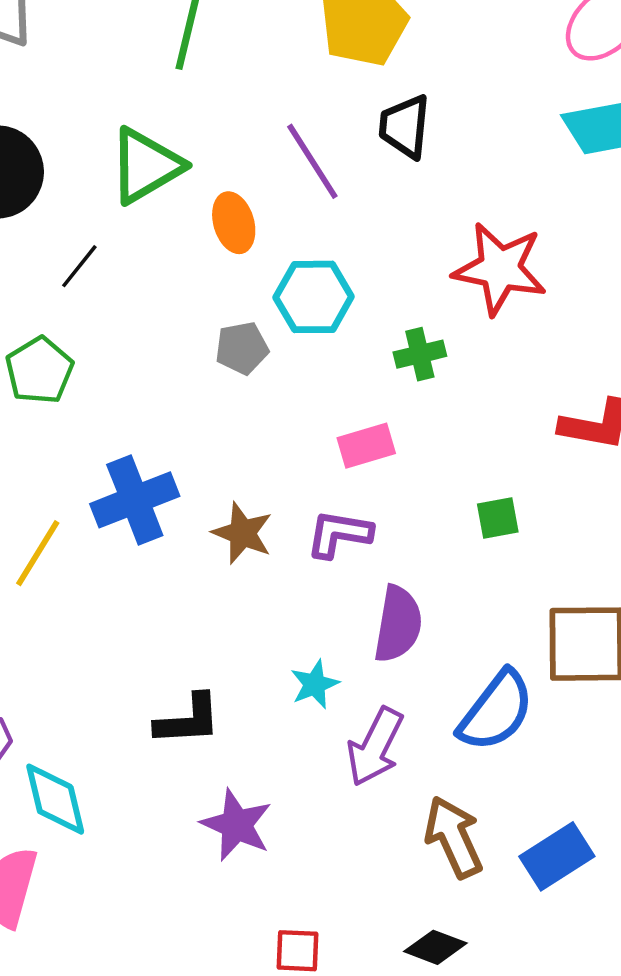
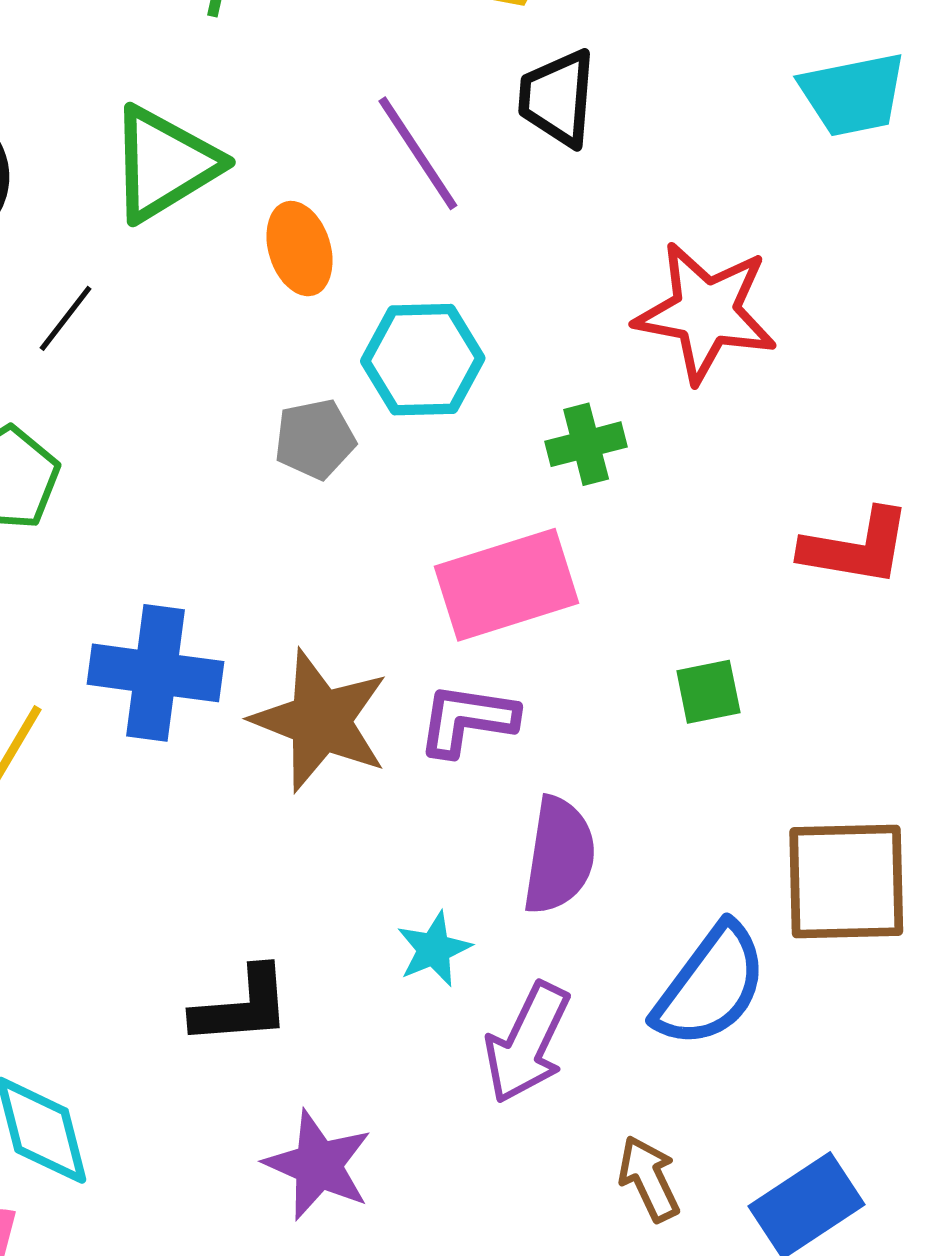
pink rectangle: (366, 446) -> (507, 585), size x1.6
blue cross: (135, 500) -> (156, 673), turned 30
brown star: (243, 533) -> (320, 721), size x1.5
brown arrow: (454, 837) -> (649, 1179), size x0.7

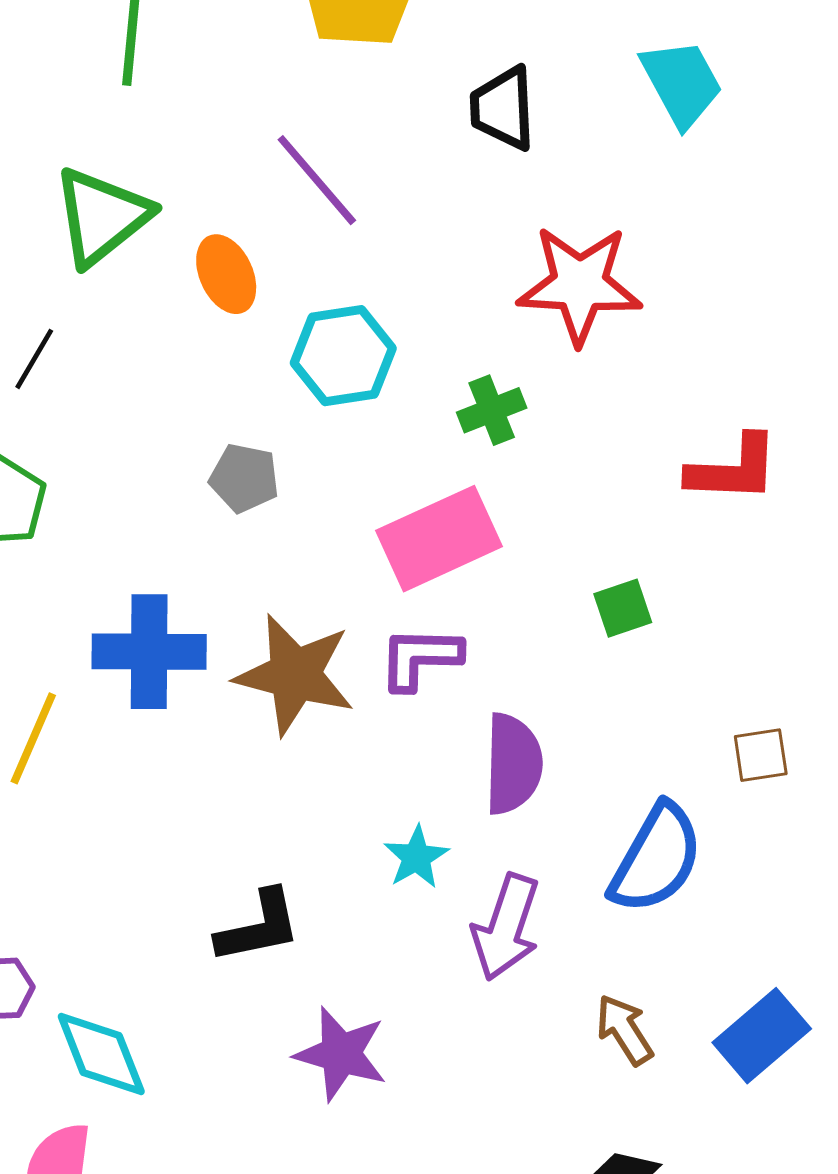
cyan trapezoid: (853, 94) -> (682, 83), turned -100
black trapezoid: (557, 98) -> (503, 108), moved
gray pentagon: (315, 439) -> (244, 478), moved, turned 30
brown square: (846, 881) -> (761, 755), size x0.5

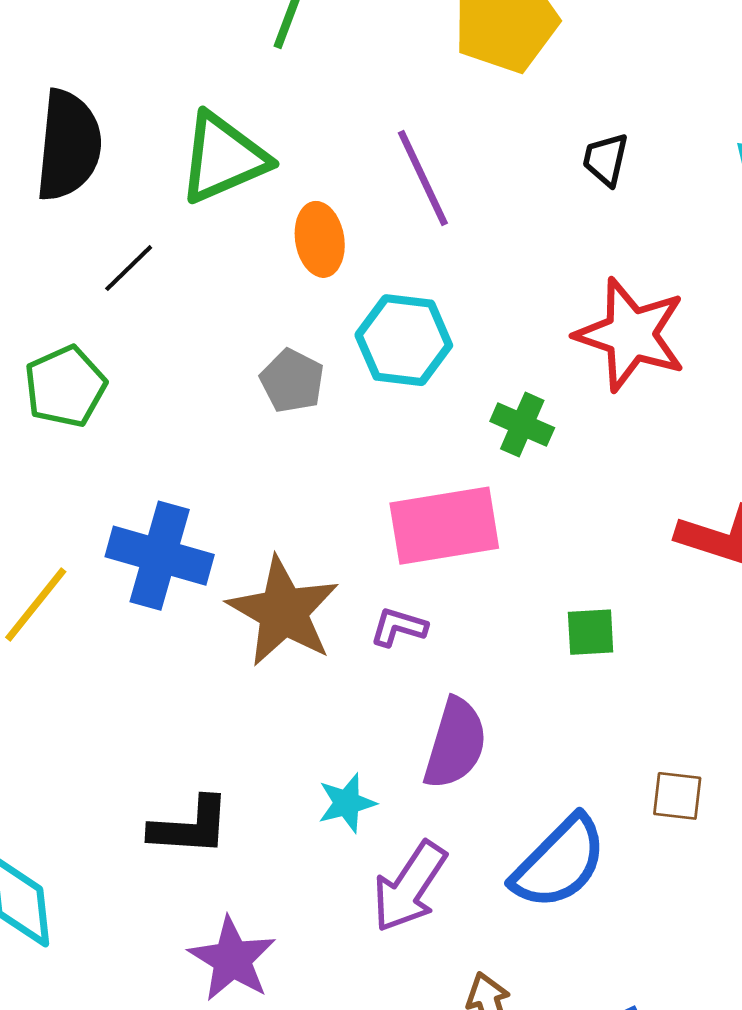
black trapezoid: (503, 108) -> (606, 159), size x0.7
green cross: (492, 410) -> (522, 425), turned 30
gray pentagon: (244, 478) -> (292, 381), moved
purple L-shape: (420, 658) -> (399, 627), size x0.7

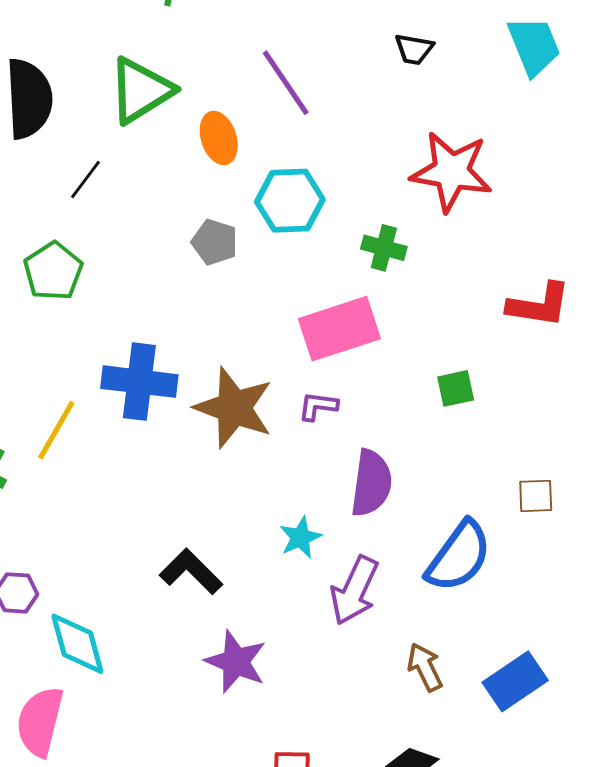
black trapezoid: (606, 159) -> (414, 49), turned -84
black L-shape: (190, 826) -> (191, 572), turned -130

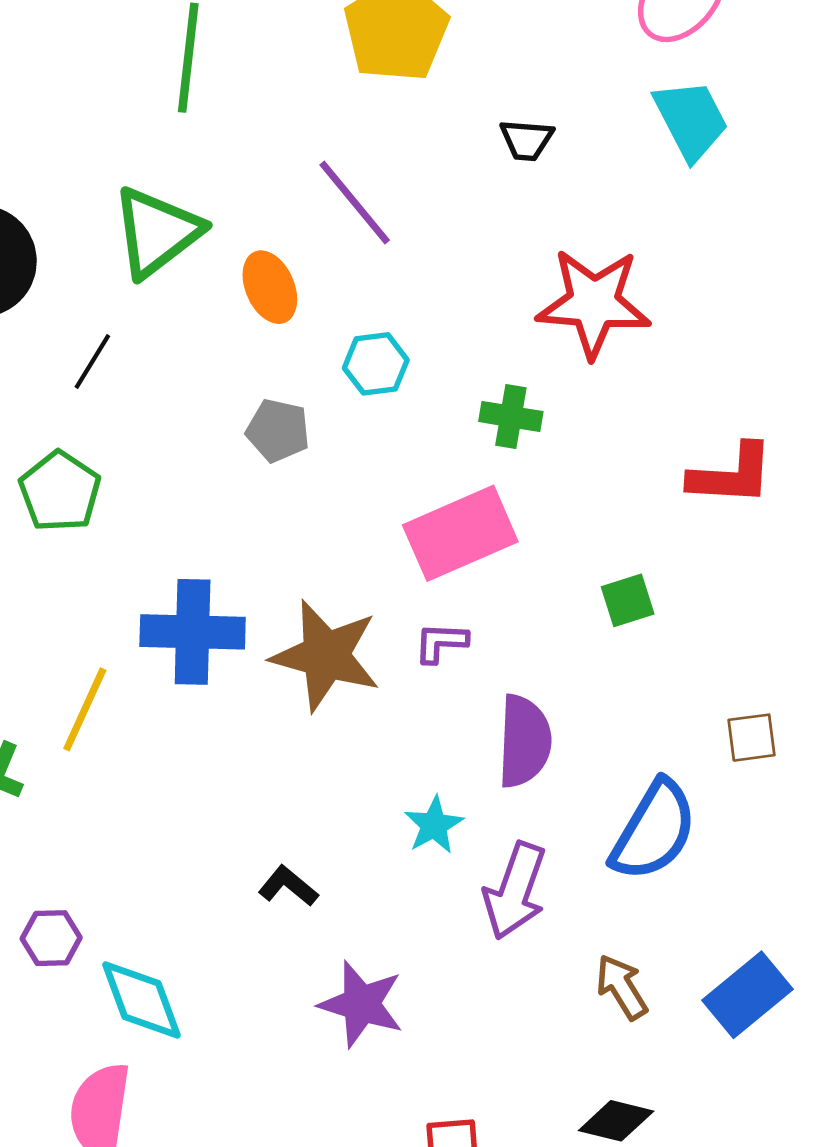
cyan hexagon: (290, 201) -> (376, 364), size x0.7
black L-shape: (191, 572) -> (288, 886), size x0.7

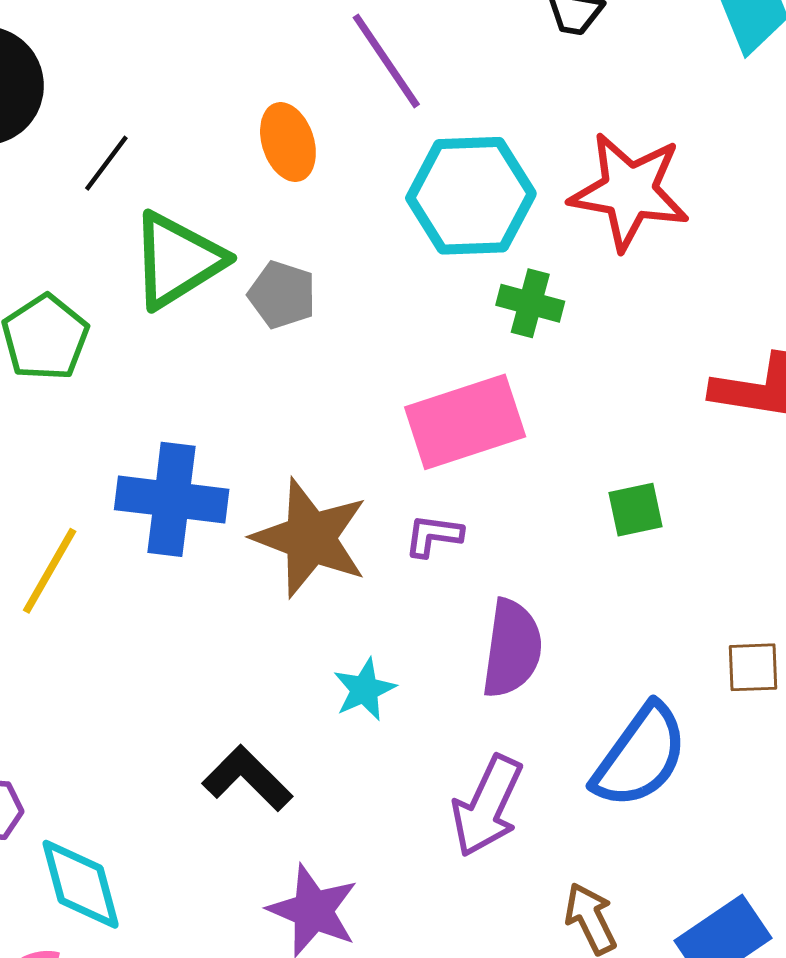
green triangle: (157, 232) -> (177, 260), moved
black line: (92, 361) -> (106, 163), moved
cyan hexagon: (376, 364) -> (471, 196), moved, size x1.8
cyan star: (434, 825) -> (365, 689), moved
black L-shape: (288, 886) -> (247, 778), size x1.4

